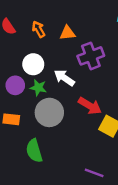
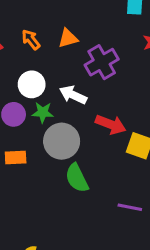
green semicircle: (34, 151) -> (77, 178), moved

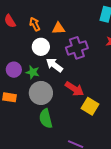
white circle: (32, 84) -> (41, 47), moved

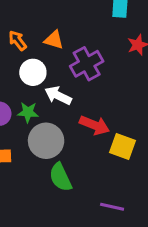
orange triangle: (59, 28) -> (54, 40), turned 32

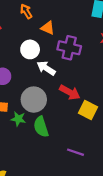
orange arrow: (17, 41) -> (26, 11), moved
purple cross: (87, 64) -> (69, 48), turned 35
green star: (28, 112) -> (18, 119), moved

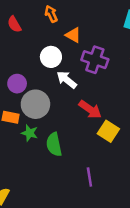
gray circle: (34, 100) -> (35, 104), moved
purple line: (76, 152) -> (89, 177), turned 56

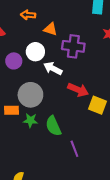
orange arrow: (51, 14) -> (28, 15), turned -48
purple circle: (17, 84) -> (14, 61), moved
purple line: (89, 177) -> (74, 149), moved

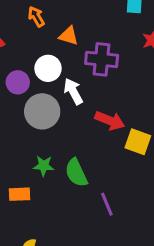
orange arrow: (28, 15) -> (36, 17), turned 56
white arrow: (53, 68) -> (73, 91), turned 36
gray circle: (30, 95) -> (42, 111), moved
orange rectangle: (12, 110) -> (19, 194), moved

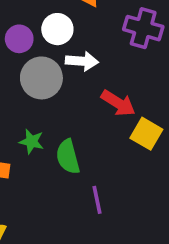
purple cross: (102, 59) -> (143, 28), moved
white arrow: (73, 91) -> (82, 61), turned 112

